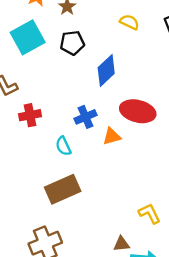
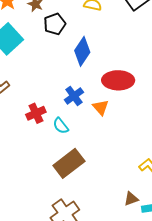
black pentagon: (72, 43) -> (55, 24), moved
red cross: (30, 115) -> (36, 113), moved
orange triangle: (112, 136) -> (101, 107), turned -42

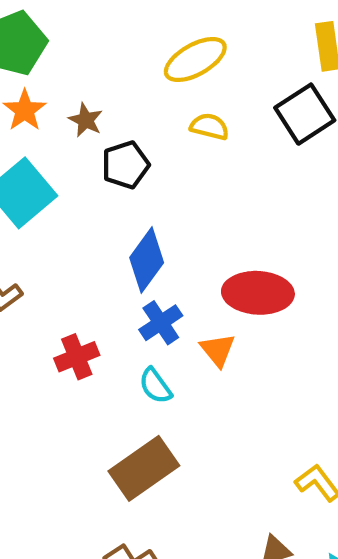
blue diamond: (82, 51) -> (147, 260), moved
cyan semicircle: (61, 126) -> (155, 386), moved

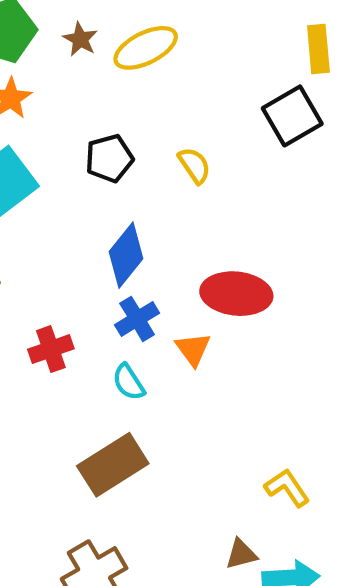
yellow ellipse: (195, 60) -> (146, 48), moved
brown star: (86, 120) -> (80, 39), moved
yellow semicircle: (209, 127) -> (194, 165), moved, turned 39

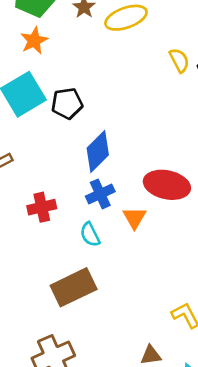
black pentagon: (109, 158) -> (67, 103), moved
yellow semicircle: (194, 165) -> (179, 60), moved

